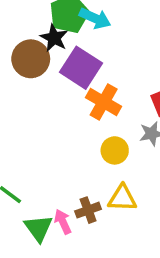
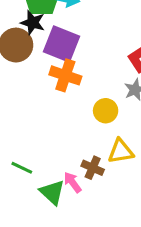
orange cross: (104, 102) -> (65, 75), moved
brown cross: (88, 210) -> (93, 168), turned -35

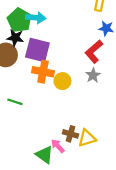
yellow circle: (106, 111) -> (62, 81), moved
yellow triangle: (121, 151) -> (87, 138), moved
green line: (22, 168) -> (15, 102), moved

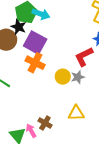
yellow circle: (62, 81) -> (63, 77), moved
yellow triangle: (87, 138) -> (76, 113), moved

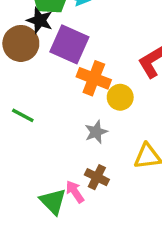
orange cross: (35, 63) -> (94, 78), moved
gray star: (78, 77) -> (96, 132), moved

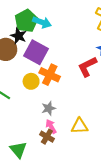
yellow circle: (120, 97) -> (31, 81), moved
pink arrow: (75, 192) -> (51, 126), moved

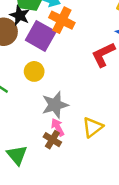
orange cross: (50, 75) -> (62, 20), moved
gray star: (49, 108) -> (55, 105), size x1.5
yellow triangle: (80, 126) -> (93, 127), turned -36

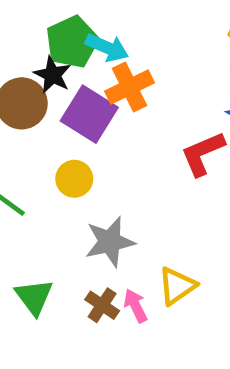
orange cross: (62, 20) -> (129, 87), turned 35
pink arrow: (58, 127) -> (136, 306), moved
green triangle: (17, 155) -> (34, 297), moved

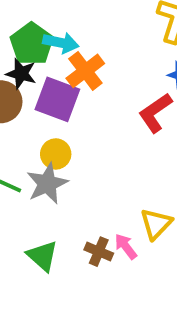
gray star: (110, 242) -> (47, 184), moved

